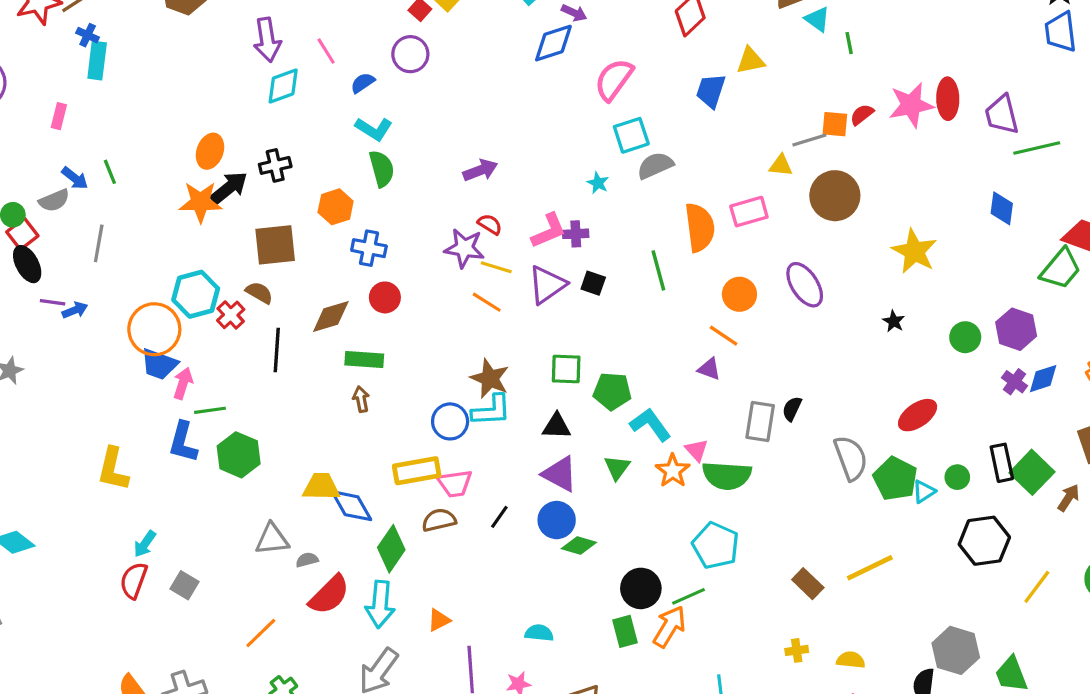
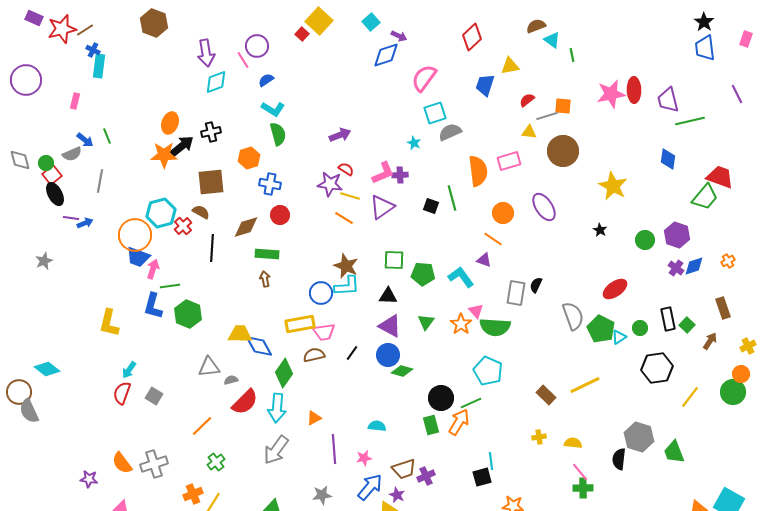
purple circle: (410, 54) -> (257, 46), moved
red semicircle: (862, 115) -> (527, 100), moved
black square: (593, 283) -> (431, 206), moved
cyan L-shape: (650, 425) -> (461, 277), moved
green square: (1032, 472) -> (687, 325), size x0.6

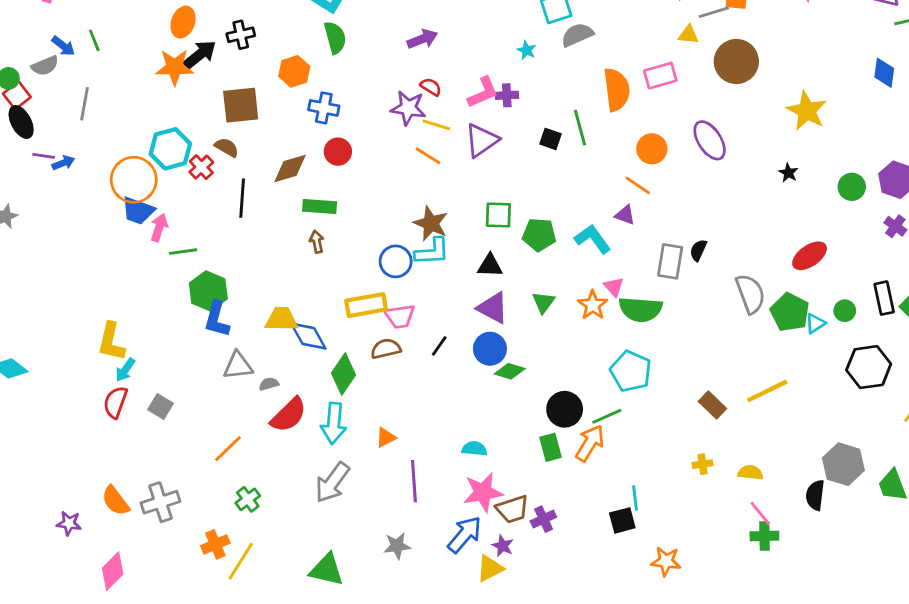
blue L-shape: (153, 306) -> (217, 319), moved
yellow L-shape: (109, 323) -> (111, 342), moved
pink star: (364, 458) -> (483, 492), moved, size x1.8

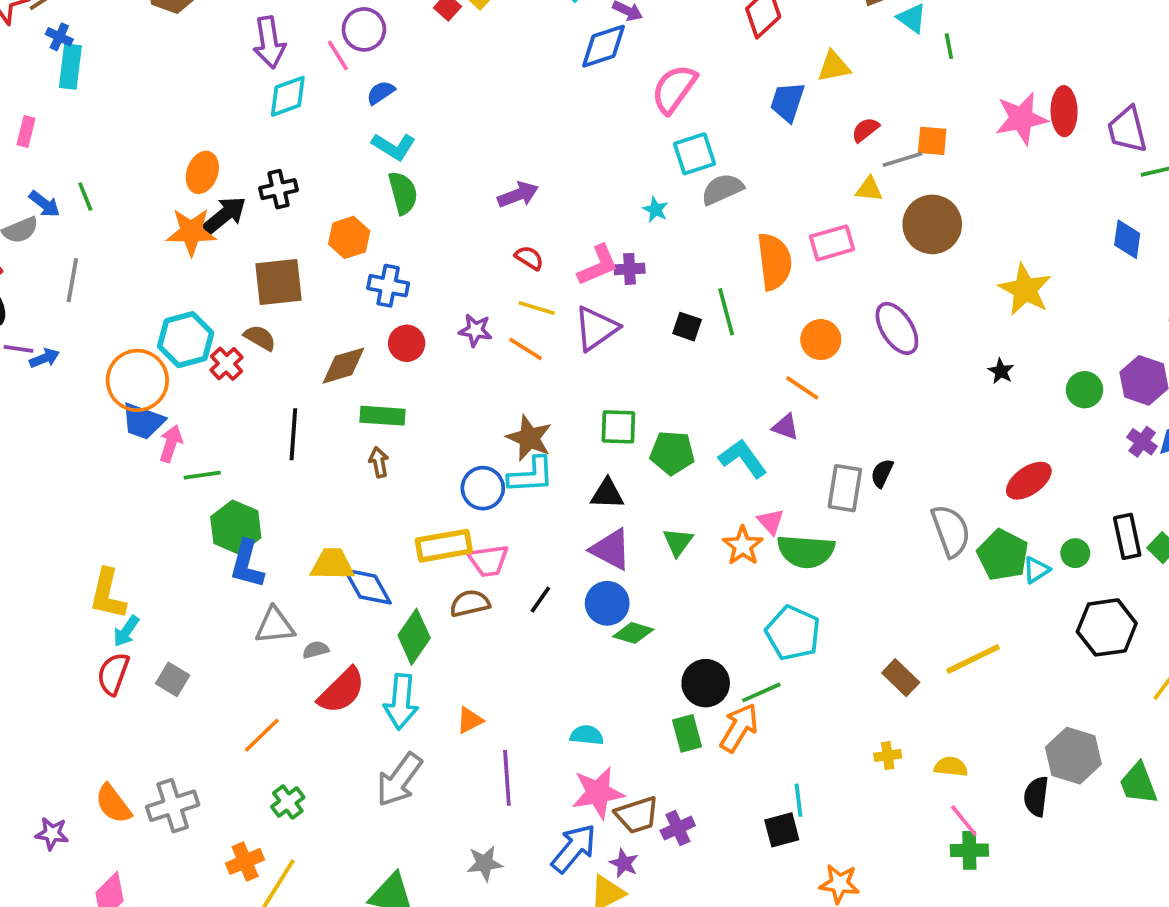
purple star: (408, 108) -> (475, 330), moved, size x0.7
black line: (242, 198) -> (293, 434), moved

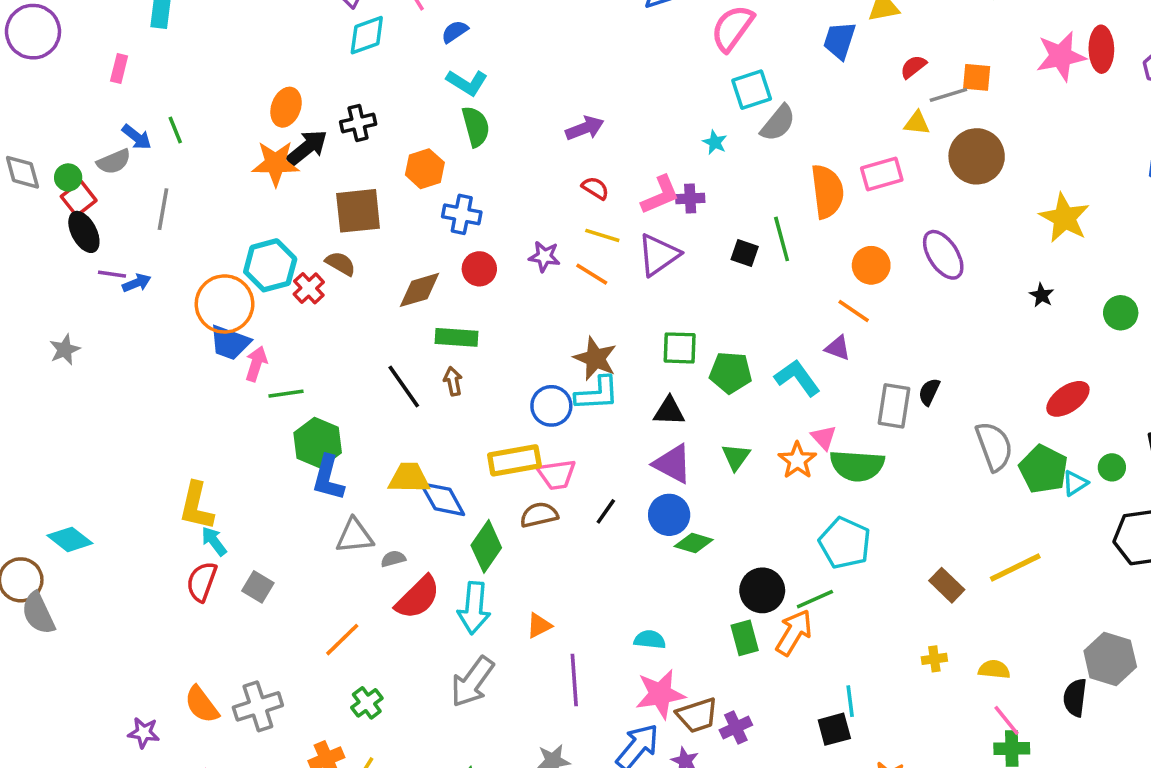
gray semicircle: (722, 189) -> (778, 123), turned 153
black line: (293, 434) -> (404, 387), moved, turned -39
cyan arrow: (126, 631) -> (214, 541), turned 108

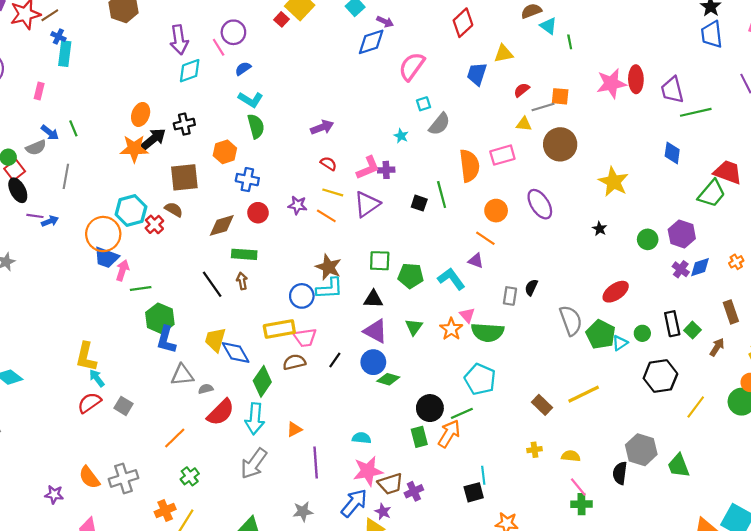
cyan square: (752, 90) -> (423, 104), size x0.6
gray rectangle: (894, 406) -> (510, 296), size x0.7
yellow trapezoid: (409, 478) -> (215, 340), turned -75
red semicircle: (202, 582) -> (89, 403), turned 35

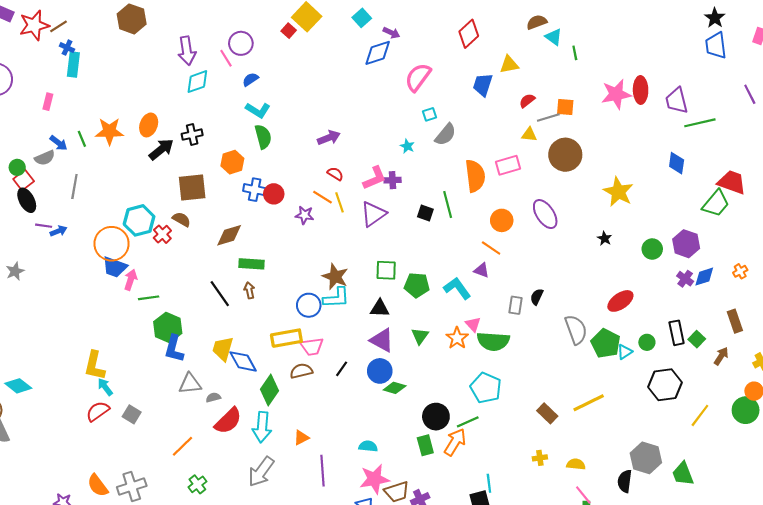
orange star: (134, 149) -> (109, 131), moved
yellow line: (333, 192) -> (339, 202), turned 54
red circle: (258, 213) -> (274, 194), moved
orange line: (326, 216) -> (323, 197), moved

